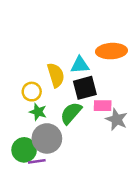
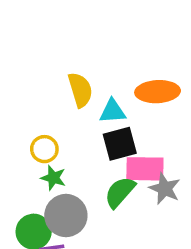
yellow semicircle: (56, 75) -> (80, 90), moved
pink rectangle: (103, 106) -> (145, 169), size x1.5
green semicircle: (71, 113) -> (120, 192), moved

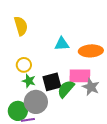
yellow semicircle: (80, 90) -> (21, 26), moved
orange ellipse: (158, 92) -> (91, 51), moved
black square: (120, 144) -> (52, 82), moved

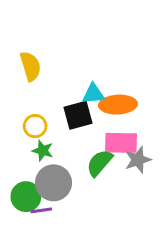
orange ellipse: (91, 51) -> (118, 105), moved
black square: (52, 82) -> (78, 115), moved
gray star: (91, 87) -> (138, 160), turned 30

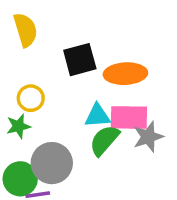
cyan triangle: (93, 94) -> (97, 116), moved
black square: (78, 115) -> (80, 60), moved
green star: (43, 151) -> (18, 126), moved, turned -30

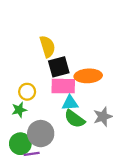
yellow semicircle: (25, 30) -> (47, 47), moved
pink rectangle: (129, 117) -> (63, 86), moved
green semicircle: (104, 140) -> (75, 119), turned -95

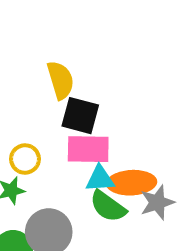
black square: (59, 67) -> (80, 116), turned 30
orange ellipse: (88, 76) -> (132, 183), moved

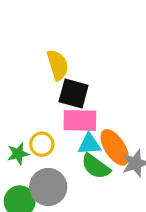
yellow circle: (25, 159) -> (42, 144), moved
orange ellipse: (132, 183) -> (115, 147), turned 60

